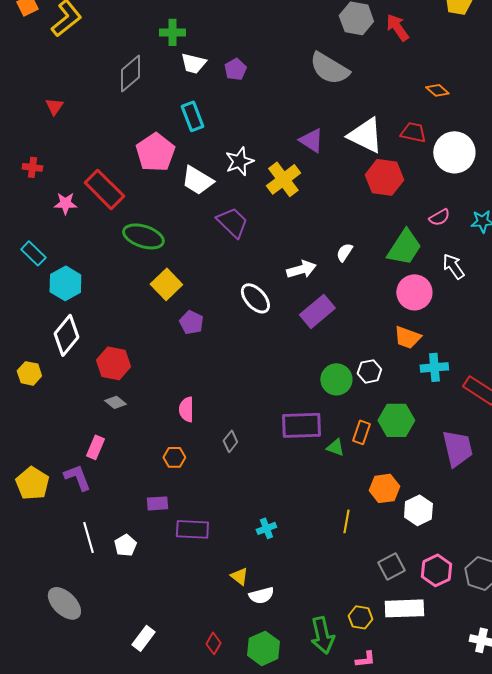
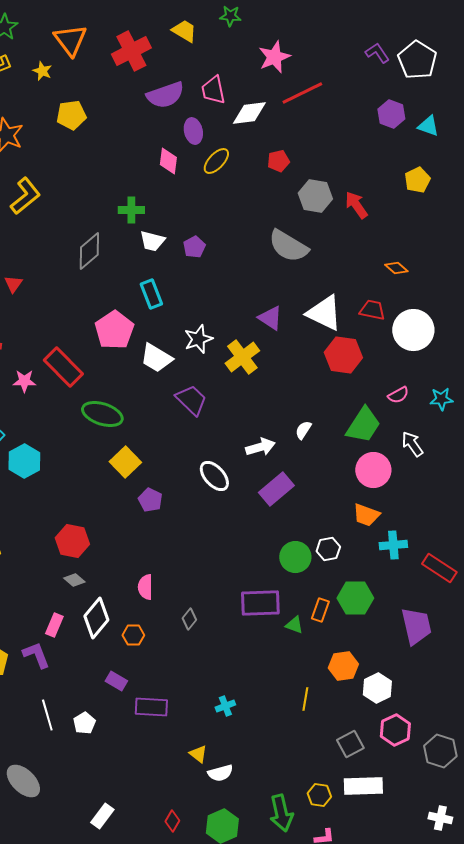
white diamond: (66, 335) -> (96, 618), moved
purple rectangle: (157, 503) -> (116, 681), turned 35
pink hexagon: (436, 570) -> (395, 730), moved

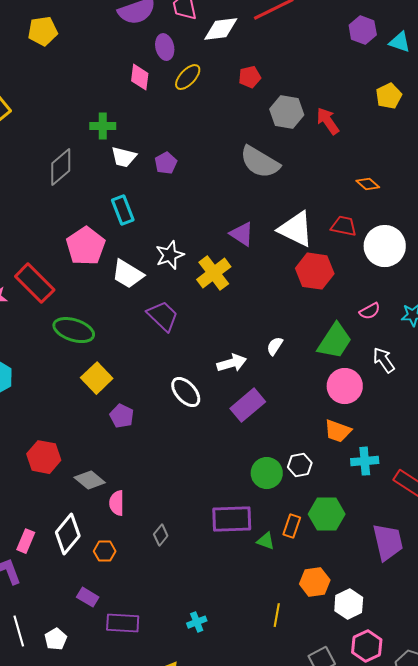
gray diamond: (74, 580) -> (90, 480), moved, size x1.4

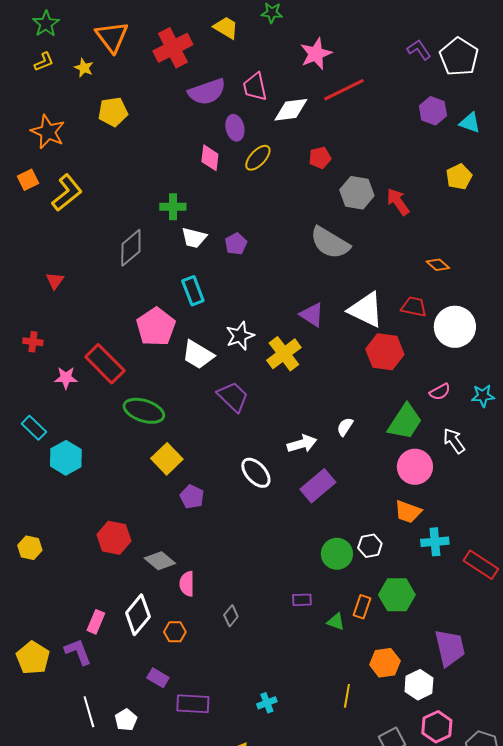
purple rectangle: (232, 519) -> (302, 600), size x0.5
purple trapezoid: (388, 542) -> (450, 648), moved

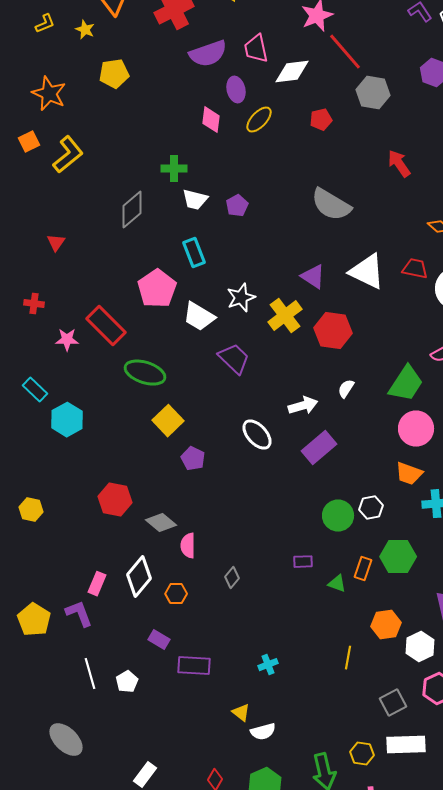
red line: (344, 90) -> (345, 52), turned 75
gray hexagon: (357, 193) -> (373, 93), moved
red hexagon: (385, 352) -> (333, 331), moved

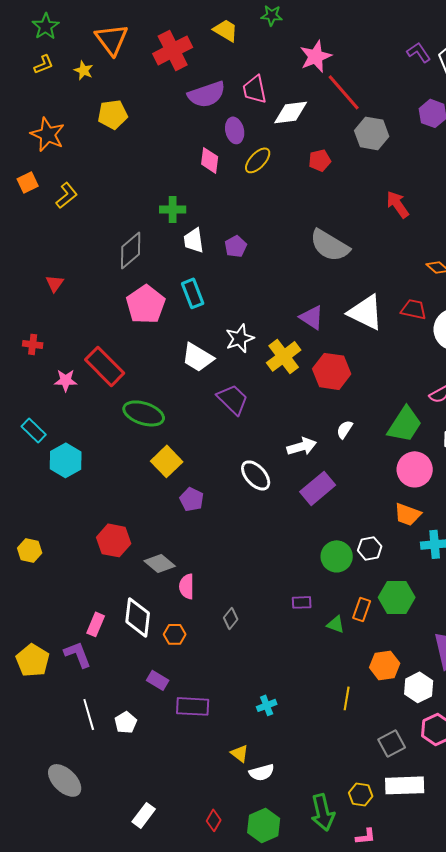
yellow L-shape: (68, 155) -> (67, 195), size x0.7
white trapezoid: (195, 200) -> (194, 240), turned 68
pink pentagon: (157, 289) -> (146, 304), moved
white diamond: (139, 577) -> (138, 617), turned -33

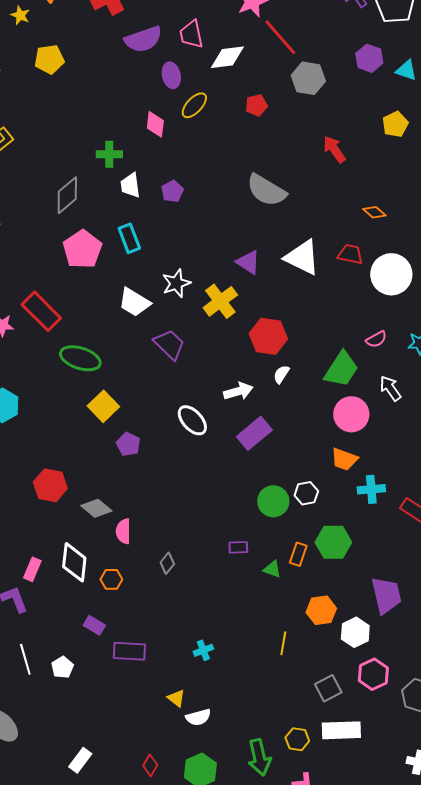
pink diamond: (210, 160) -> (155, 124), moved
red hexagon: (332, 371) -> (268, 336), moved

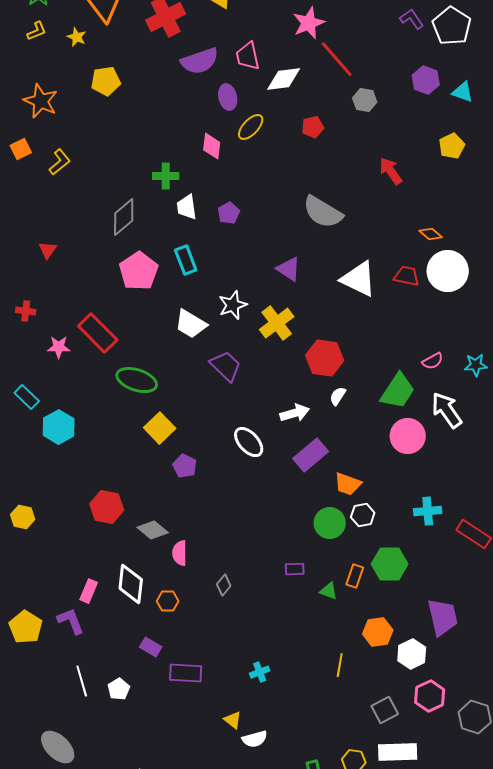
gray hexagon: (308, 78) -> (365, 100), size x0.7
purple triangle: (248, 262) -> (289, 269), moved
white circle: (391, 274) -> (448, 271), moved
white arrow: (390, 388) -> (447, 410), size x1.4
orange trapezoid: (344, 459) -> (348, 484), moved

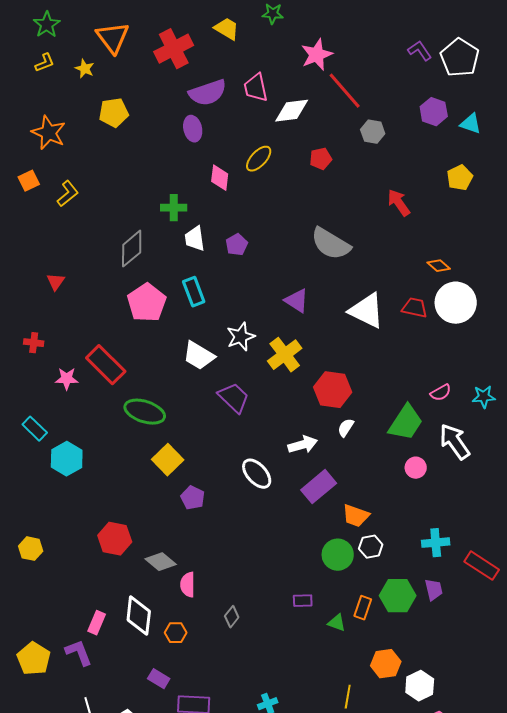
purple ellipse: (228, 97) -> (193, 129), moved
pink circle: (408, 436) -> (416, 468), size x0.6
purple trapezoid: (443, 617) -> (434, 590), moved, size x0.6

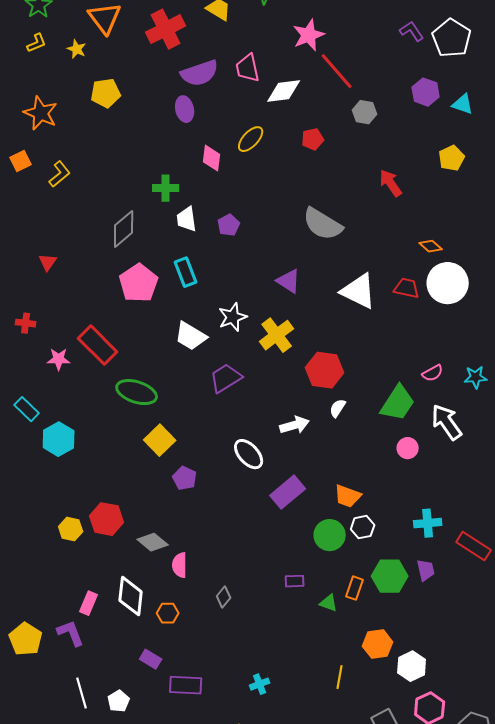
purple trapezoid: (234, 398) -> (226, 378), turned -76
purple rectangle: (319, 487) -> (288, 492), moved
yellow hexagon: (31, 549) -> (71, 529), moved

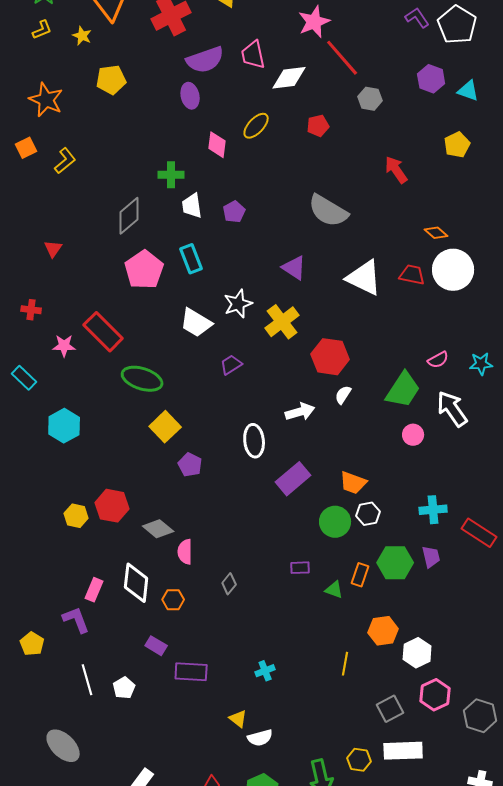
purple trapezoid: (226, 378) -> (231, 365), size x0.7
cyan rectangle: (27, 409) -> (24, 378), moved
white ellipse: (249, 454) -> (254, 441), turned 36
yellow pentagon: (26, 639) -> (32, 644), moved, size x0.7

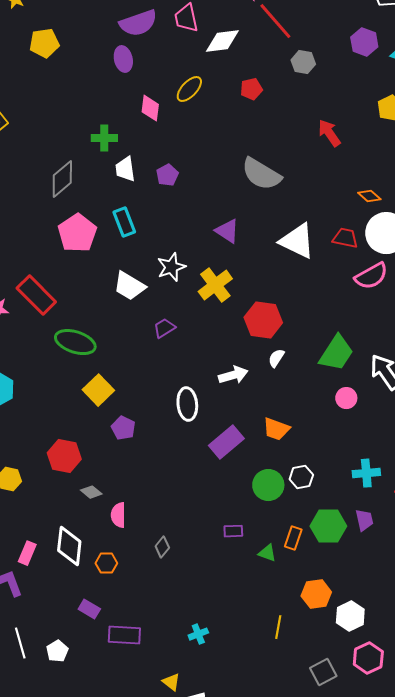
pink semicircle: (438, 360) -> (371, 276), moved, size x1.6
orange trapezoid: (353, 483) -> (276, 429), moved
red hexagon: (112, 506) -> (64, 456), moved
gray diamond: (158, 529) -> (91, 492), size x0.7

